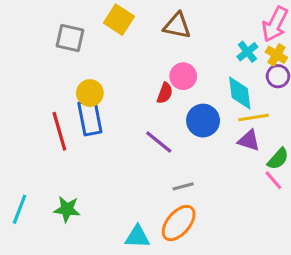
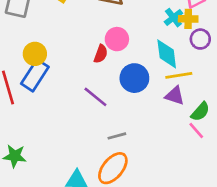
yellow cross: (276, 55) -> (188, 19), moved, turned -30
blue rectangle: (90, 117) -> (35, 75), turned 44

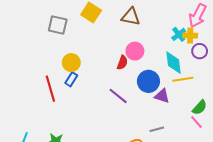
blue rectangle: (35, 75) -> (71, 79), size x0.6
purple triangle: (175, 96) -> (162, 96), moved
gray line: (117, 136) -> (157, 129), moved

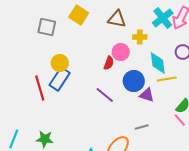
cyan cross: (179, 34) -> (163, 18), moved, size x1.5
yellow cross: (190, 35) -> (140, 37), moved
blue rectangle: (71, 79) -> (60, 79), size x1.6

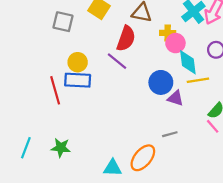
pink circle: (121, 52) -> (175, 43), moved
red semicircle: (109, 63) -> (126, 39), moved, size x1.6
blue rectangle: (60, 79) -> (78, 80), turned 60
purple line: (105, 95) -> (117, 61), moved

